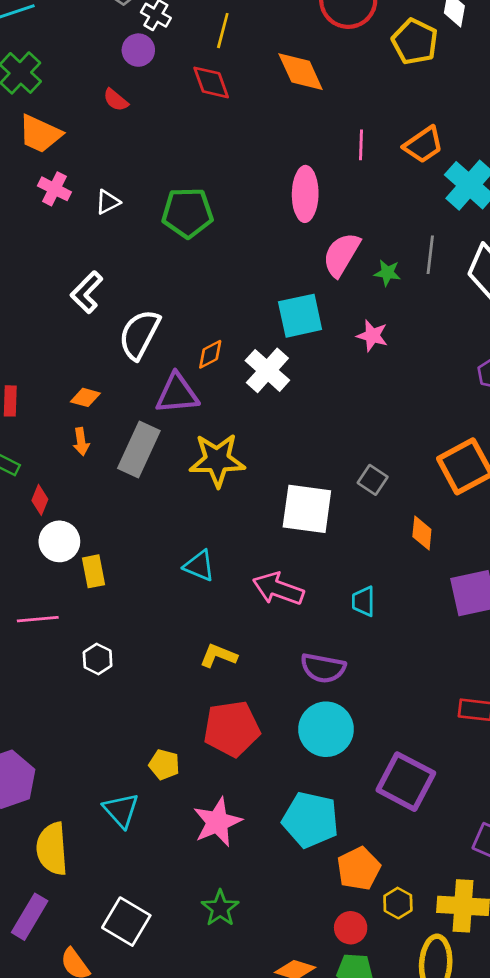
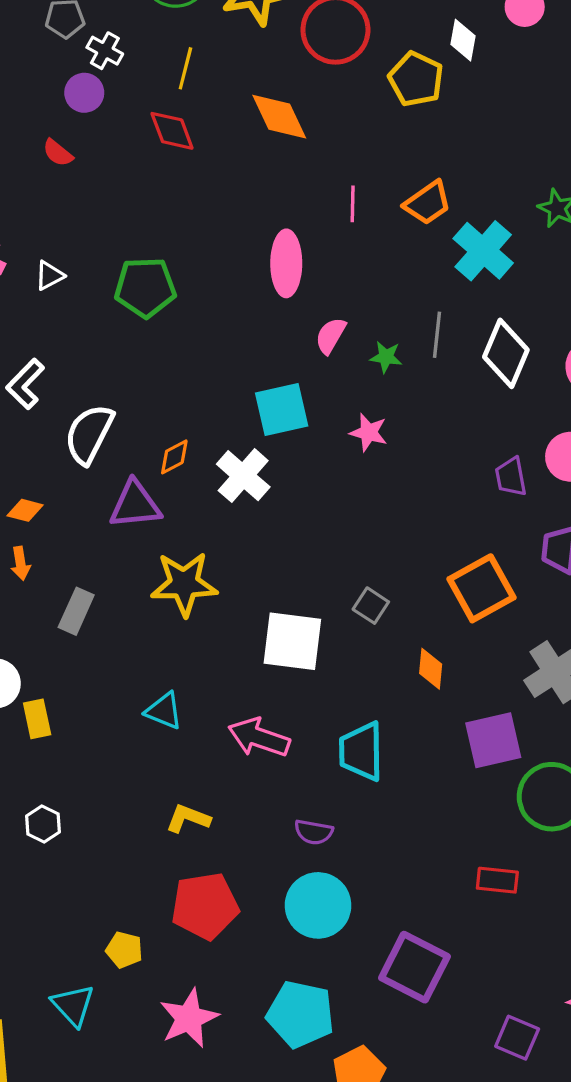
pink semicircle: (341, 255) -> (331, 336), size x0.7
gray rectangle: (139, 449) -> (76, 611), moved, size x0.7
cyan trapezoid: (363, 601) -> (361, 751), size x1.6
purple semicircle: (323, 668) -> (314, 832), size x0.7

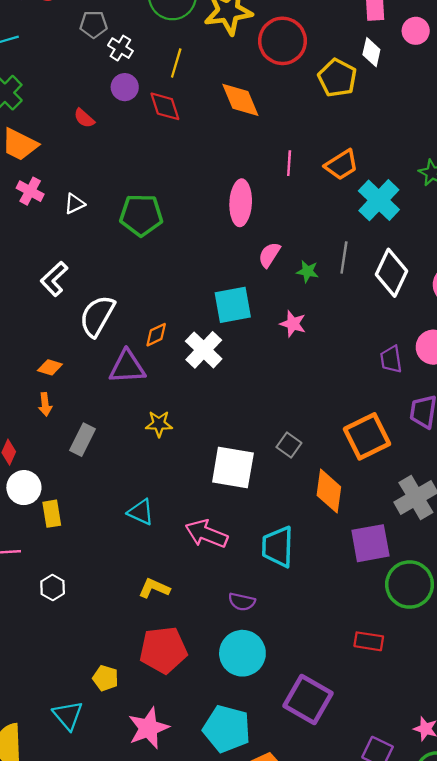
purple circle: (84, 93) -> (125, 87), moved
yellow star: (184, 584) -> (159, 424), size x0.6
orange diamond: (431, 669) -> (329, 491), size x1.5

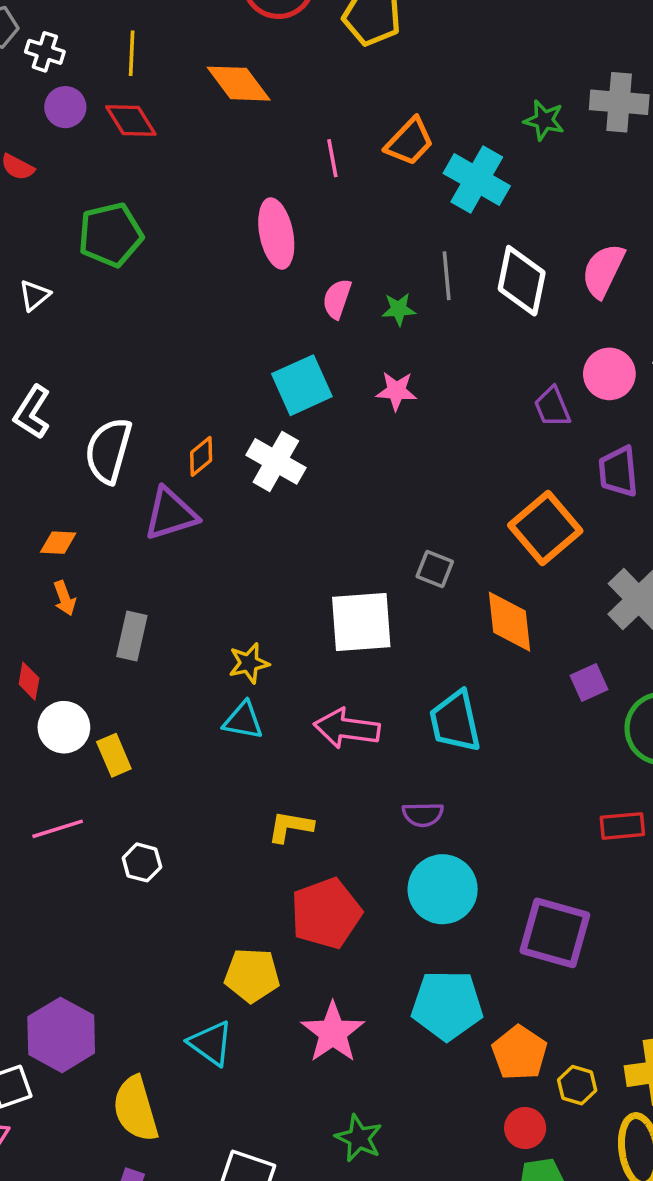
green pentagon: (141, 215) -> (110, 235), moved
yellow star: (159, 424) -> (249, 663), moved
purple square: (370, 543) -> (589, 682), size x0.6
yellow pentagon: (105, 678) -> (252, 975), size x1.4

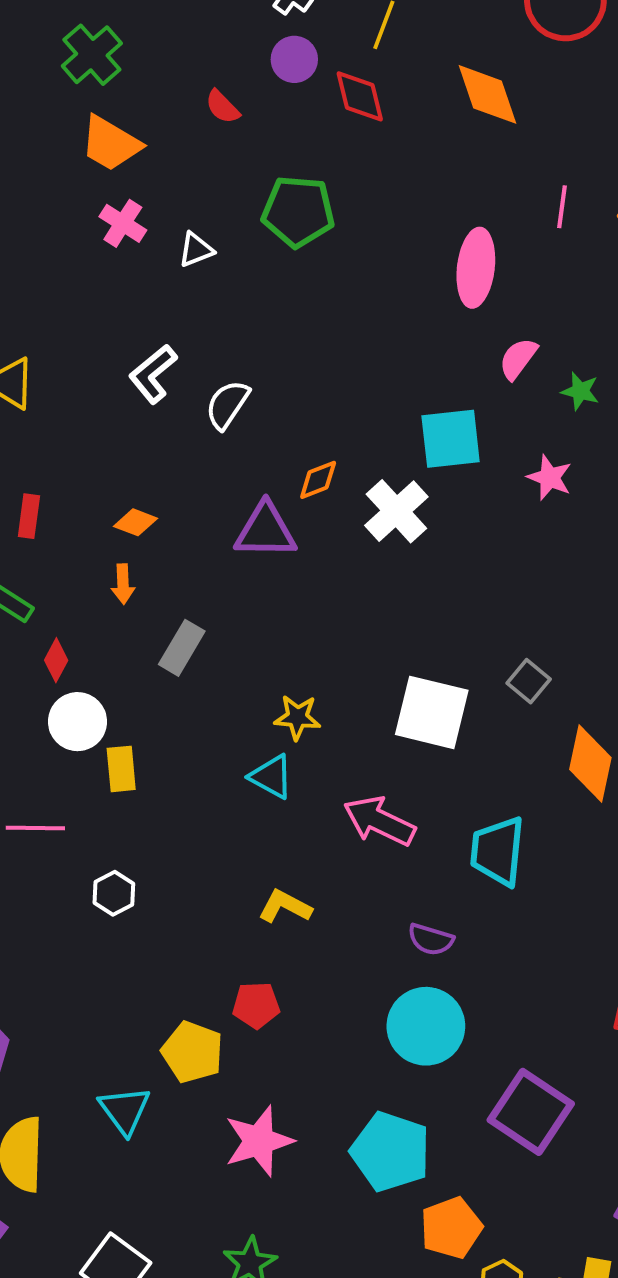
white semicircle: (108, 451) -> (227, 405), moved, size x0.7
red pentagon: (326, 913) -> (256, 1005), moved, size x0.6

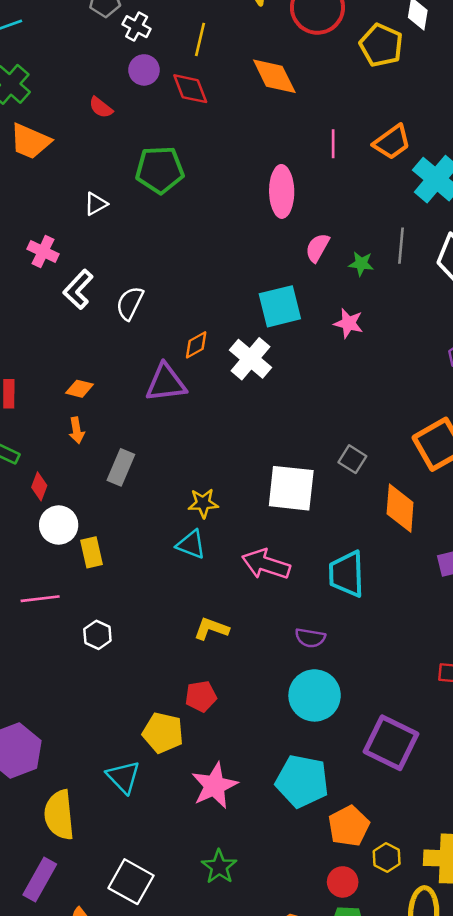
pink cross: (123, 223) -> (43, 251), moved

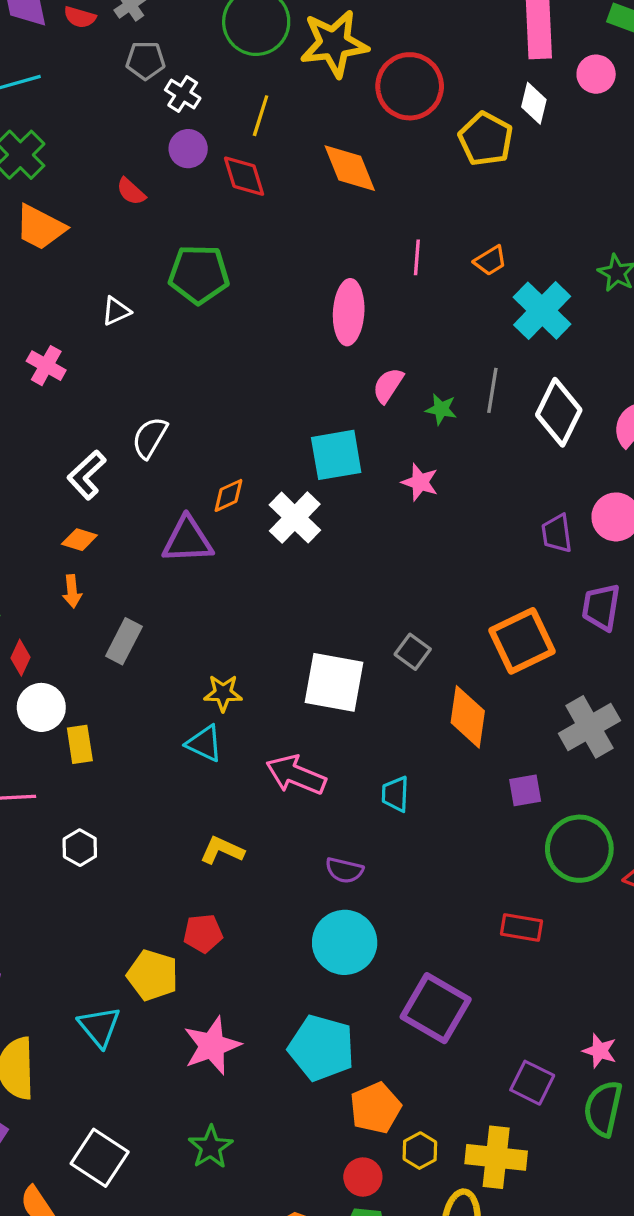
orange trapezoid: (392, 142) -> (490, 261), size x0.7
white L-shape: (78, 289) -> (87, 475), moved
cyan trapezoid: (347, 574) -> (395, 794), size x0.6

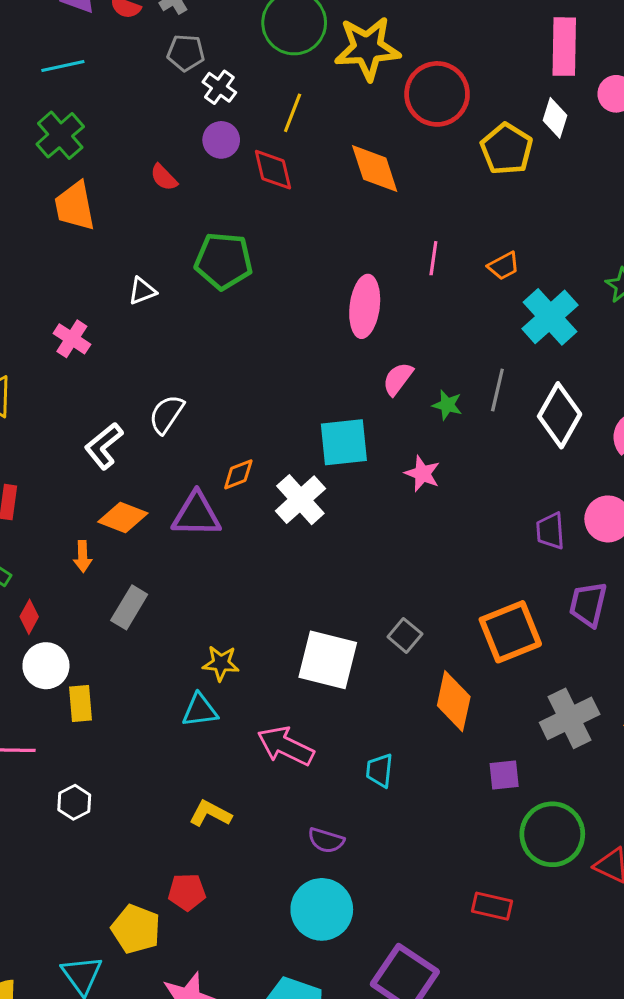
orange trapezoid: (40, 227) -> (75, 206), turned 48
orange diamond: (79, 540) -> (123, 517), moved, size x1.4
cyan triangle: (204, 743) -> (200, 710), turned -36

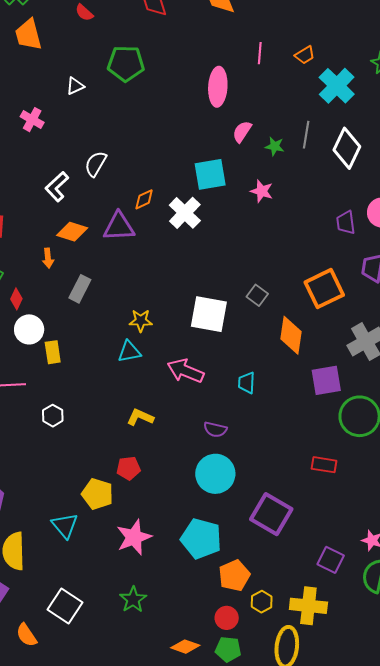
purple square: (504, 775) -> (326, 380), size x1.5

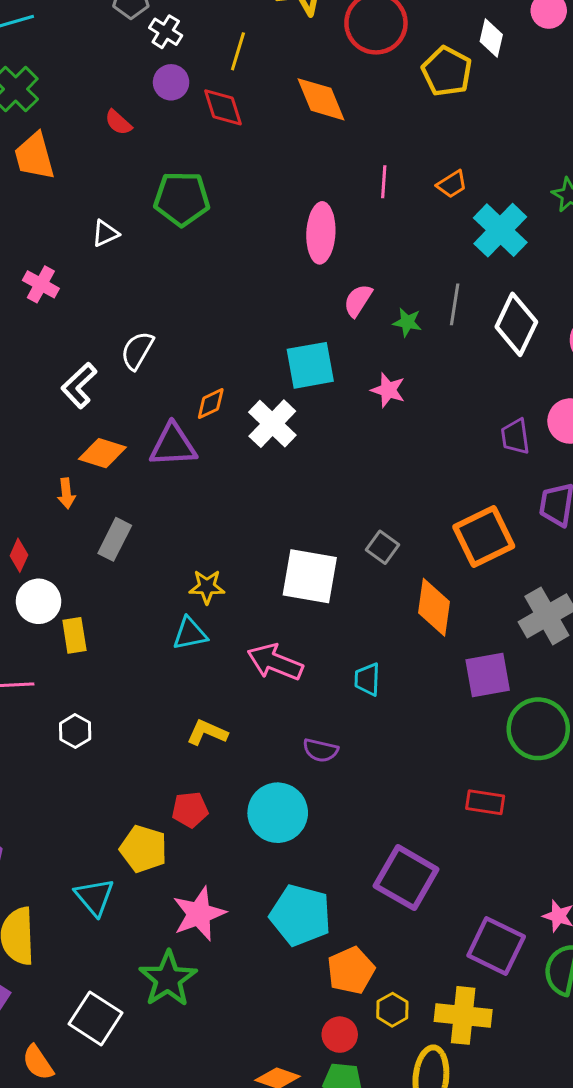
cyan circle: (215, 474) -> (278, 813), moved
purple square: (331, 560) -> (496, 946), size x1.4
green star: (133, 600) -> (168, 979), moved, size x1.4

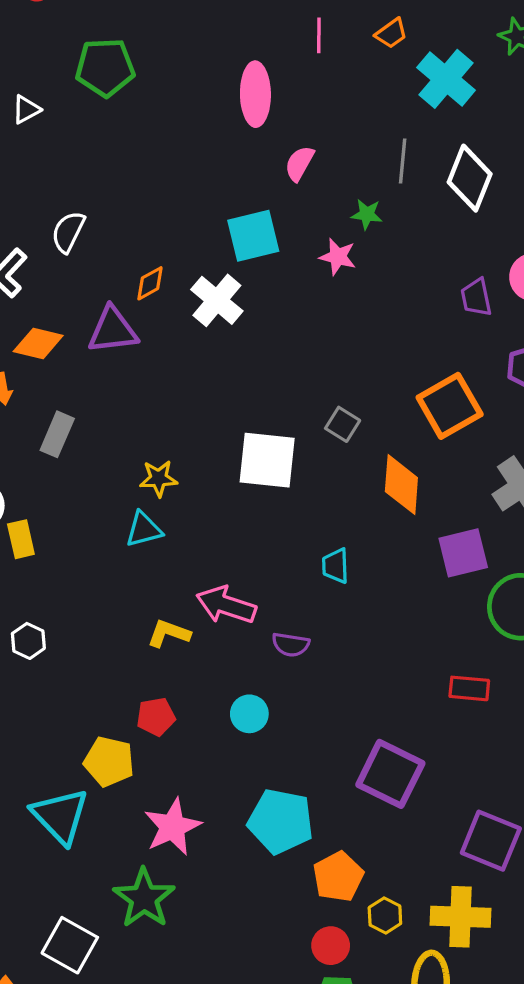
green star: (407, 322) -> (367, 214), moved
pink arrow: (275, 662) -> (226, 605), moved
cyan circle: (278, 813) -> (249, 714), size x0.6
cyan triangle: (94, 897) -> (60, 816), size x1.4

